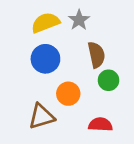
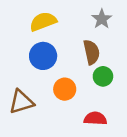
gray star: (79, 20) -> (102, 19), moved
brown triangle: (41, 116) -> (21, 102), moved

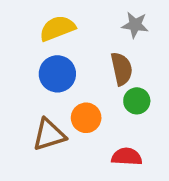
gray star: (102, 19) -> (135, 25), turned -30
brown triangle: (21, 102) -> (49, 135), moved

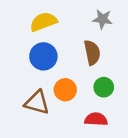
green circle: (137, 101) -> (104, 87), moved
brown triangle: (49, 135) -> (37, 103), turned 32

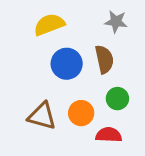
blue circle: (43, 56) -> (67, 64), moved
orange circle: (65, 90) -> (81, 113), moved

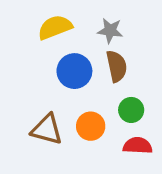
gray star: (116, 22) -> (110, 31), moved
red semicircle: (109, 135) -> (138, 146), moved

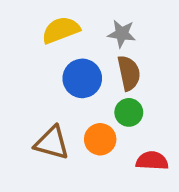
green circle: (131, 110) -> (129, 112), moved

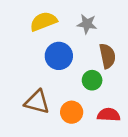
brown semicircle: (129, 73) -> (107, 56), moved
orange circle: (100, 139) -> (72, 112), moved

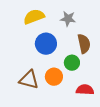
orange circle: (72, 112) -> (54, 77), moved

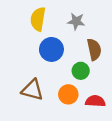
yellow semicircle: (34, 17) -> (38, 19), turned -60
orange circle: (54, 77) -> (68, 94), moved

